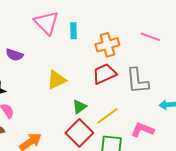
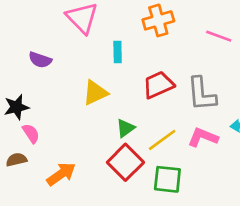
cyan rectangle: (73, 31) -> (118, 52), moved
orange cross: (107, 45) -> (158, 20), moved
pink L-shape: (142, 130) -> (203, 137), moved

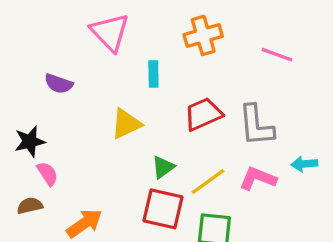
red square: (125, 162) -> (163, 209), turned -32

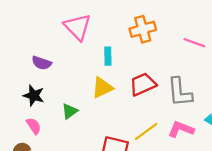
yellow triangle: (126, 124) -> (102, 88), moved
black star: (30, 141) -> (34, 96), moved, turned 30
green triangle: (163, 167) -> (70, 111), moved

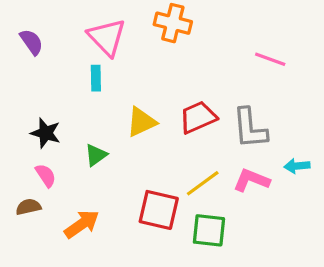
orange cross: (143, 29) -> (173, 23), moved, turned 30
cyan rectangle: (108, 56) -> (96, 78), moved
purple semicircle: (42, 63) -> (31, 42), moved, turned -144

